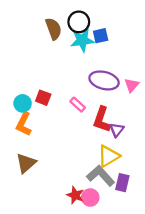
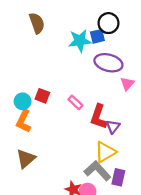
black circle: (79, 22) -> (108, 23), moved
brown semicircle: (54, 29) -> (37, 23), moved
purple ellipse: (104, 80) -> (108, 63), moved

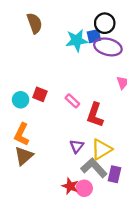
purple ellipse: (108, 63) -> (108, 47), moved
orange L-shape: (24, 121) -> (22, 134), moved
purple triangle: (113, 127) -> (77, 146), moved

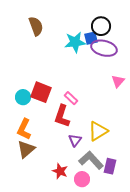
red square: (40, 94) -> (41, 92), size x1.5
red L-shape: (95, 115) -> (62, 116), moved
yellow triangle: (101, 149) -> (98, 131), moved
red star: (70, 186) -> (60, 171), moved

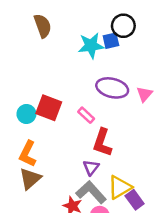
purple ellipse: (104, 48) -> (112, 88), moved
red L-shape: (62, 116) -> (102, 143), moved
yellow triangle: (98, 131) -> (120, 187), moved
gray L-shape: (91, 160) -> (91, 192), moved
purple rectangle: (110, 166) -> (135, 200), turned -49

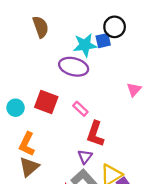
purple ellipse: (112, 88) -> (74, 67), moved
cyan circle: (26, 114) -> (16, 108), moved

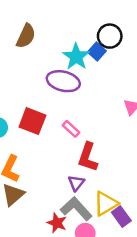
brown semicircle: (41, 27) -> (26, 36), turned 45
blue square: (103, 41) -> (97, 52), turned -35
cyan star: (85, 45) -> (76, 57), turned -30

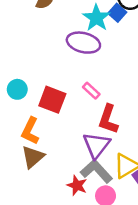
red square: (32, 121) -> (52, 100), moved
purple triangle: (76, 183) -> (96, 145), size x1.6

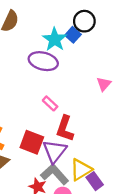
red square: (52, 100) -> (32, 142), moved

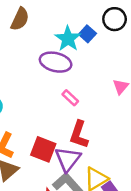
black circle: (84, 21) -> (115, 19), moved
pink rectangle: (50, 103) -> (70, 98), moved

